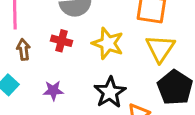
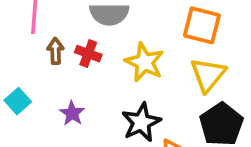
brown arrow: (23, 50) -> (55, 51), moved
purple star: (53, 90) -> (72, 113), turned 30

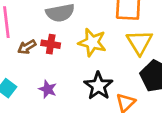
brown arrow: (55, 51) -> (27, 47), turned -108

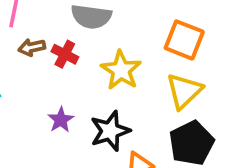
purple star: (48, 89) -> (61, 120), moved

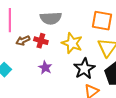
purple star: (61, 120) -> (45, 68), moved
black star: (110, 131) -> (84, 69), moved

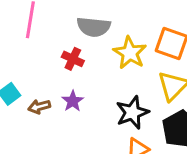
brown arrow: (23, 41) -> (39, 107), moved
yellow star: (72, 43) -> (130, 53), moved

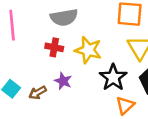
yellow star: (130, 53) -> (88, 50), moved

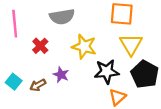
red cross: (54, 47) -> (40, 46), moved, turned 35
black star: (113, 77) -> (107, 72), turned 30

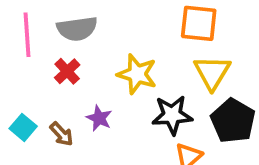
gray semicircle: (62, 17) -> (77, 29), moved
brown arrow: (38, 85) -> (62, 134), turned -105

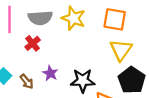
yellow star: (137, 74) -> (73, 18), moved
black star: (172, 115) -> (83, 81), moved

